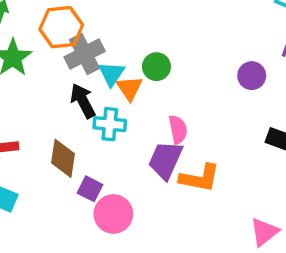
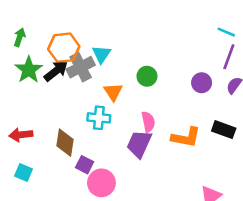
green circle: (156, 67) -> (147, 76), moved
cyan triangle: (112, 74) -> (101, 54), moved
black arrow: (83, 101) -> (56, 71), moved, turned 80
orange L-shape: (200, 178) -> (186, 137), moved

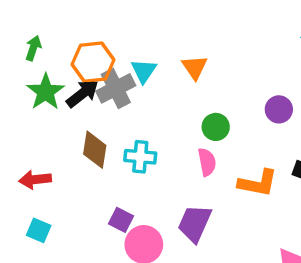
green circle: (147, 76) -> (216, 127), moved
orange triangle: (113, 92) -> (195, 67), moved
brown diamond: (65, 143) -> (95, 150), moved
purple trapezoid: (139, 144) -> (195, 223), moved

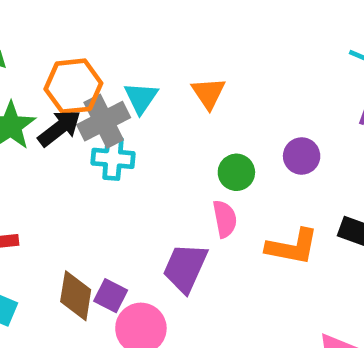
purple circle: (279, 109) -> (302, 156), moved
brown diamond: (95, 150) -> (76, 296), moved
cyan cross: (140, 157) -> (113, 158), moved
purple trapezoid: (195, 223) -> (185, 268), moved

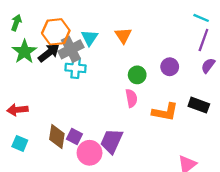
purple trapezoid: (185, 268) -> (112, 141), moved

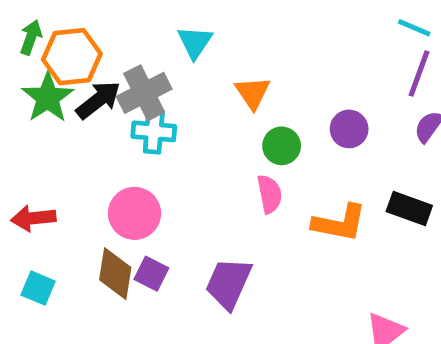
orange hexagon: (56, 32) -> (72, 57), moved
orange triangle: (123, 35) -> (253, 93), moved
cyan triangle: (90, 38) -> (195, 42), moved
pink circle: (90, 153) -> (135, 213), moved

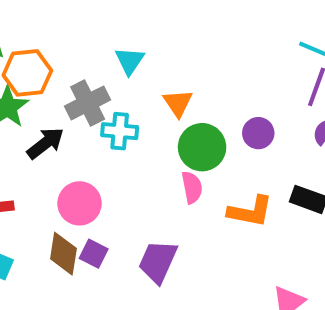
black arrow: (98, 100) -> (45, 143), moved
cyan cross: (154, 131) -> (120, 131), moved
green circle: (282, 146) -> (202, 147), size x1.5

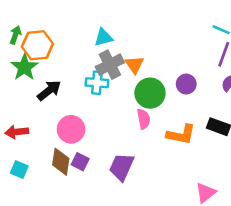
cyan triangle: (130, 61) -> (103, 37), turned 42
gray cross: (88, 103) -> (110, 65), moved

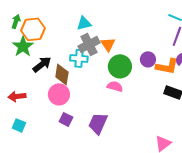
pink semicircle: (144, 119) -> (115, 86), turned -63
orange L-shape: (181, 134) -> (167, 66), moved
brown diamond: (61, 162) -> (62, 74), moved

